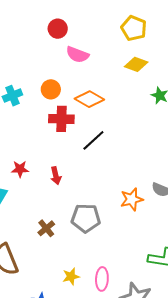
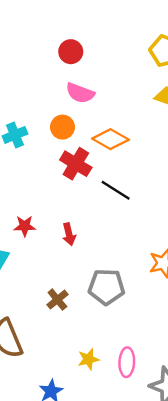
pink semicircle: (77, 55) -> (80, 93), moved
red cross: (61, 119) -> (76, 164), turned 30
black line: (93, 140) -> (116, 190), turned 75

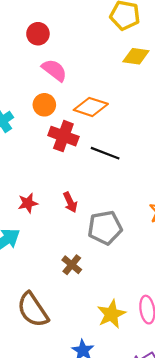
pink semicircle: (80, 93) -> (54, 70), turned -152
gray pentagon: (106, 287) -> (105, 228), moved
yellow star: (88, 359) -> (111, 314), size x1.4

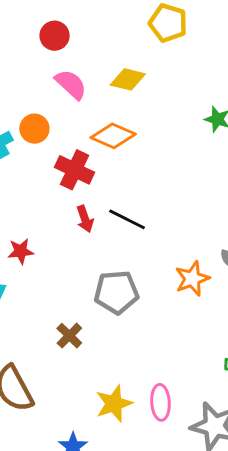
yellow diamond: (136, 56) -> (128, 79), moved
orange circle: (44, 105) -> (34, 129), moved
black line: (105, 153) -> (127, 219), moved
red arrow: (70, 202) -> (85, 219), moved

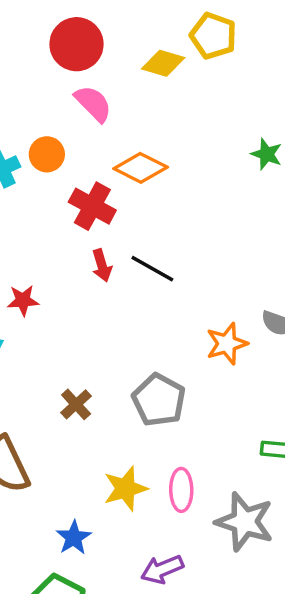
red circle: (55, 36) -> (77, 44), size x1.5
yellow diamond: (128, 79) -> (163, 63), moved
gray pentagon: (116, 292) -> (159, 400), moved, turned 30

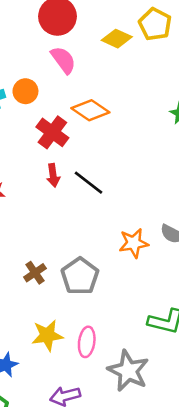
brown cross: (76, 404) -> (35, 273), moved

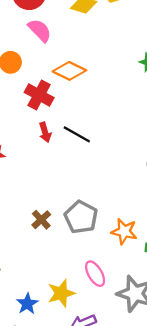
orange star: (134, 243) -> (124, 231), moved, turned 30
yellow star: (47, 335) -> (61, 293), moved
pink ellipse: (87, 342) -> (95, 274), turned -30

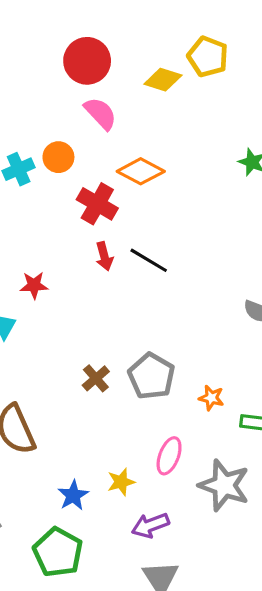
orange star: (124, 231) -> (211, 398), size x0.7
pink ellipse: (95, 274) -> (169, 456), turned 50
yellow star: (61, 293) -> (121, 482), size x0.7

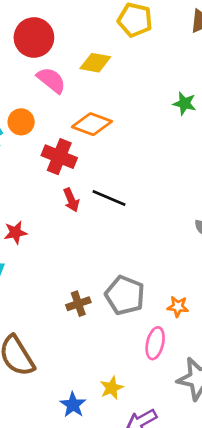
yellow diamond: (163, 80) -> (95, 63), moved
brown cross: (96, 378) -> (78, 304), turned 30
pink ellipse: (169, 456) -> (155, 343), moved

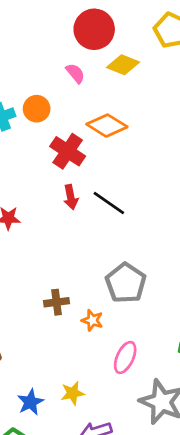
red circle: (34, 37) -> (94, 29), moved
pink semicircle: (51, 80) -> (75, 73), size x0.7
gray pentagon: (125, 295) -> (126, 283), moved
orange star: (178, 307) -> (92, 320), moved

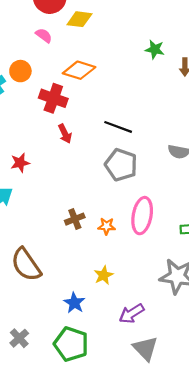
black line: (109, 203) -> (118, 127), moved
gray pentagon: (126, 283) -> (121, 165), moved
pink ellipse: (125, 357) -> (142, 216), moved, size x1.4
yellow star: (73, 393) -> (104, 275), moved

